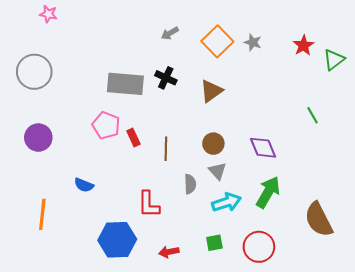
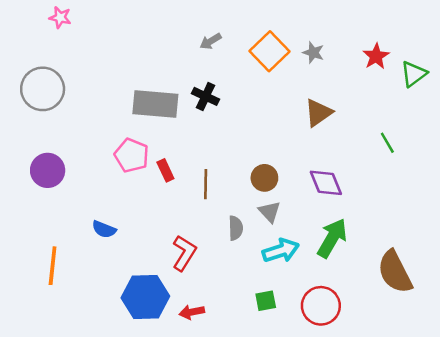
brown triangle: (211, 91) -> (318, 113), moved
red L-shape: (149, 204) -> (184, 253), turned -148
red arrow: (169, 252) -> (192, 312), moved

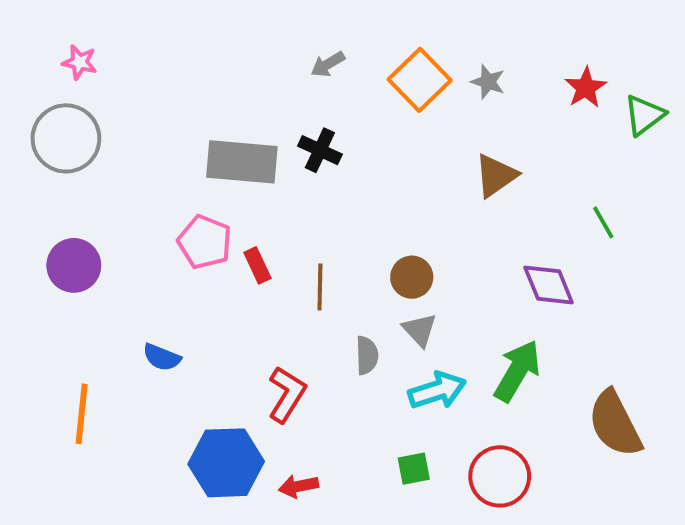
pink star: (60, 17) -> (80, 62), moved
purple diamond: (326, 183) -> (549, 285), moved

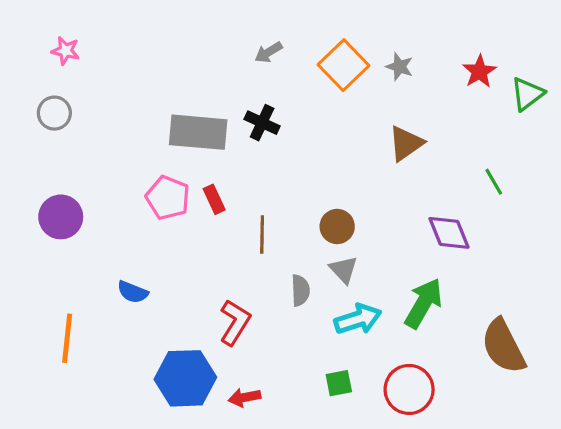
gray circle: (66, 138) -> (54, 113), size x0.6
red rectangle: (257, 265) -> (214, 199), moved

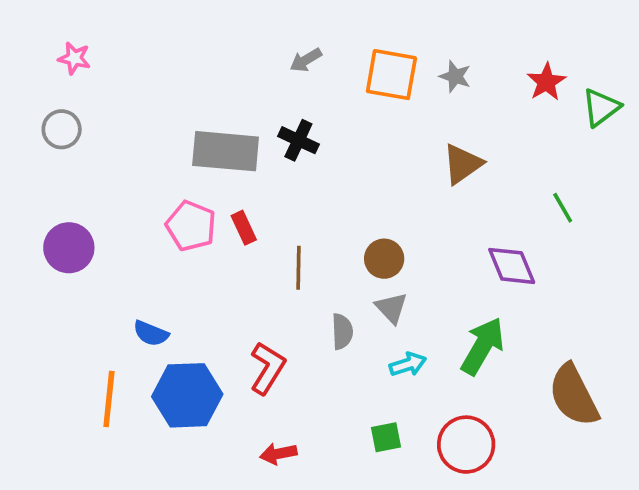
orange square: (344, 65) -> (391, 75), turned -36
cyan arrow: (358, 319) -> (408, 364), size x0.7
orange line: (67, 338) -> (109, 399), moved
blue hexagon: (185, 378) -> (187, 395), moved

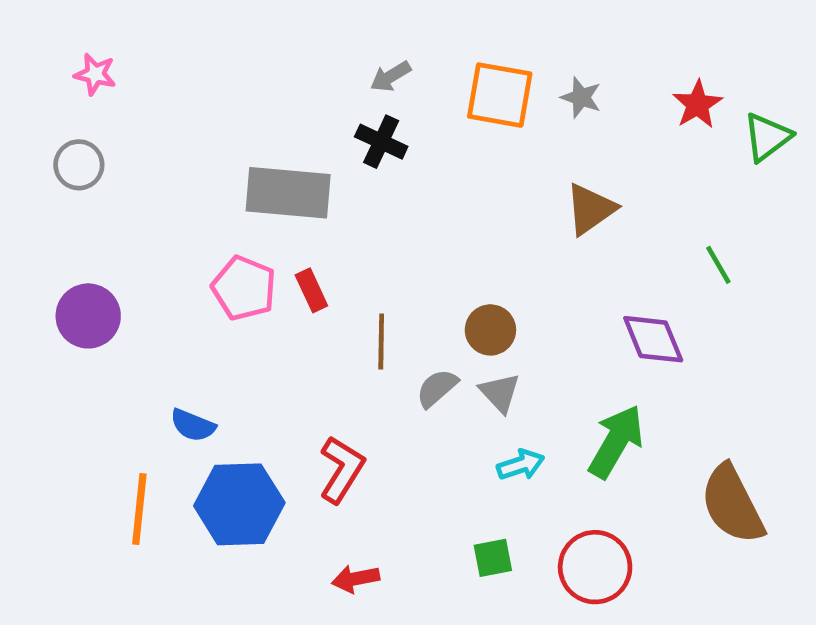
black cross: (298, 140) -> (381, 142), moved
gray semicircle: (342, 332) -> (437, 388), moved, turned -129

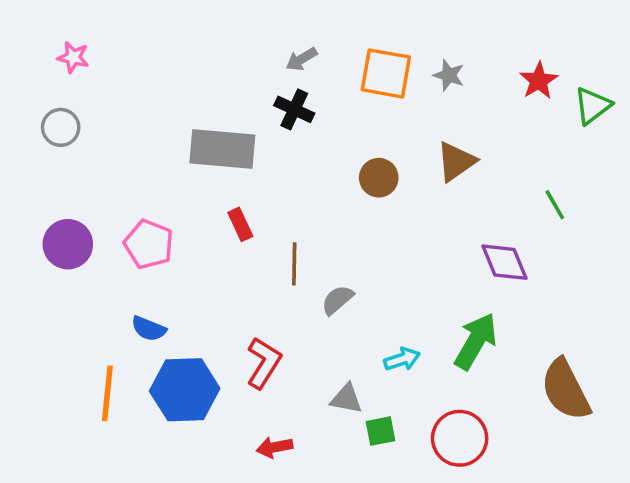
pink pentagon: (244, 288) -> (149, 244), moved
brown circle: (490, 330) -> (379, 178), moved
gray triangle: (500, 393) -> (346, 399), moved, turned -36

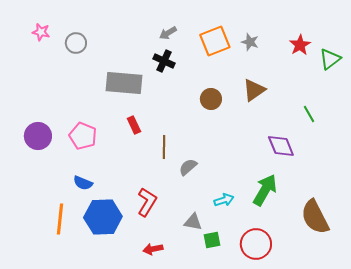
orange square: (386, 73) -> (215, 41), turned -32
gray circle: (61, 127) -> (76, 43), moved

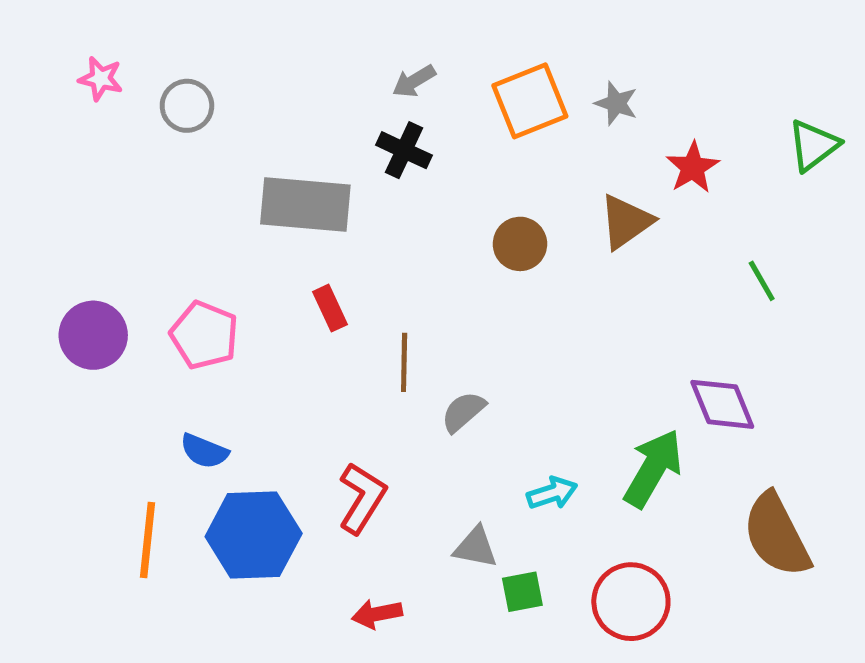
red star: (300, 45) -> (693, 167), moved
purple diamond: (281, 146) -> (722, 404), moved

